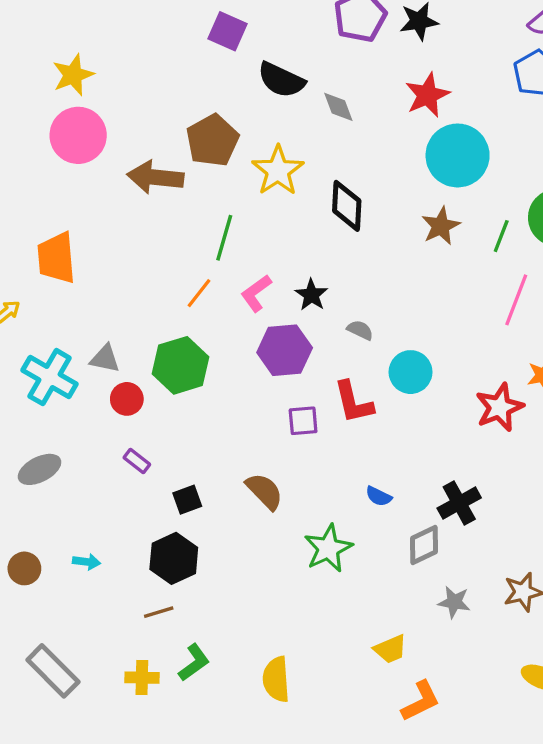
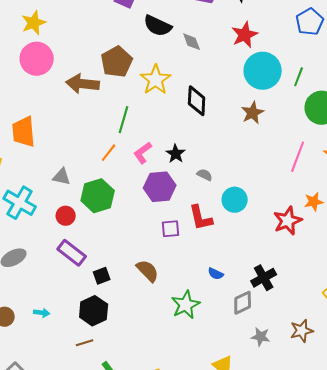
green line: (501, 236) -> (299, 77), moved
gray triangle: (105, 359) -> (62, 177), moved
purple rectangle: (137, 461) -> (72, 253), size x1.8

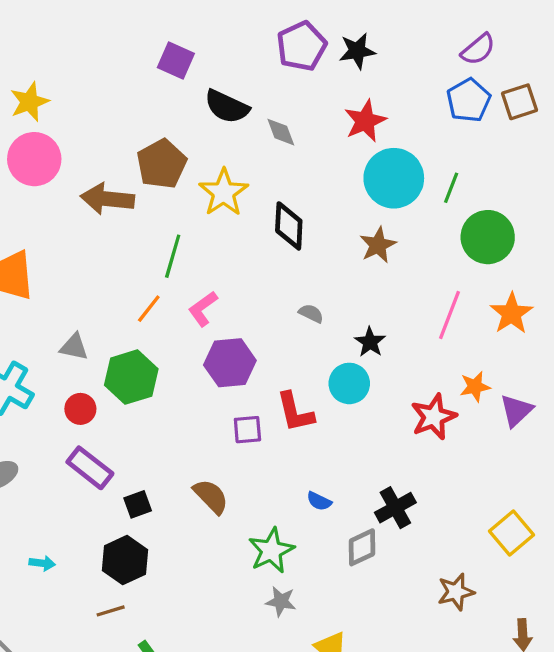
black star: (176, 154) -> (370, 342), moved
gray semicircle: (205, 175) -> (311, 313), moved
gray star: (261, 337) -> (281, 601), moved

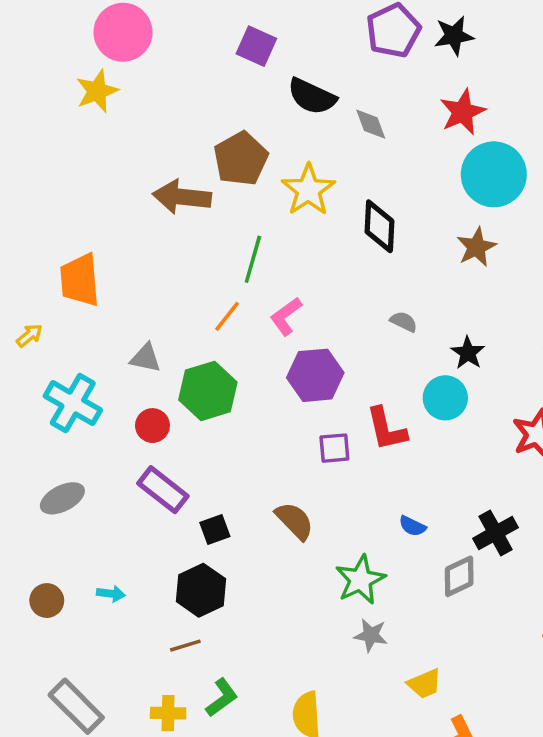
pink circle: (34, 159) -> (123, 32), moved

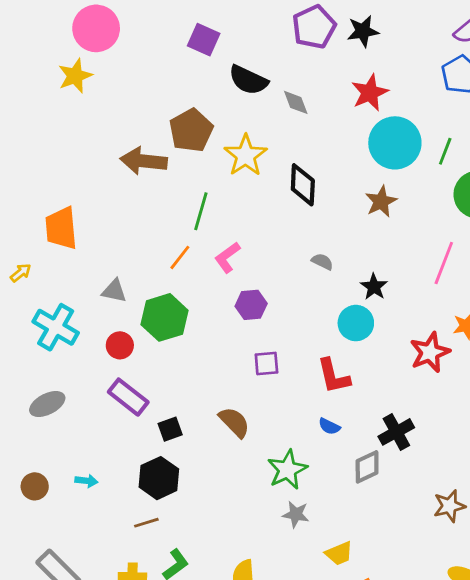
purple hexagon: (315, 375) -> (251, 305), size x0.7
red L-shape: (386, 429) -> (333, 376), moved

